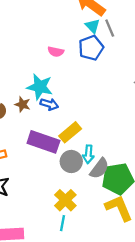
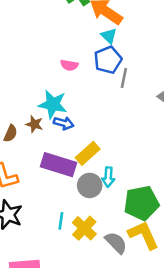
gray line: (110, 28) -> (124, 78), moved, turned 36
gray semicircle: (99, 168) -> (116, 243), moved, turned -80
cyan line: (63, 223) -> (61, 221), moved

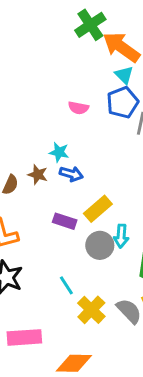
cyan star: (53, 104) -> (59, 152), size x0.6
purple rectangle: (59, 165) -> (65, 221), size x0.6
cyan line: (61, 221) -> (66, 285), turned -42
yellow cross: (84, 228) -> (91, 310), moved

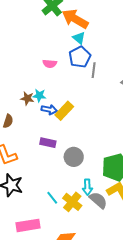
brown star: (38, 175) -> (27, 98), moved
yellow rectangle: (98, 209) -> (64, 111), moved
cyan arrow: (121, 236) -> (87, 187), moved
cyan line: (66, 285) -> (52, 198), moved

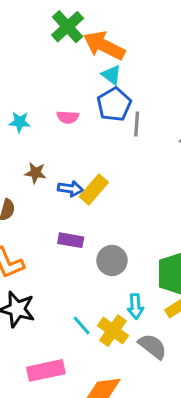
cyan star: (39, 96) -> (20, 122), moved
gray semicircle: (98, 200) -> (153, 346), moved

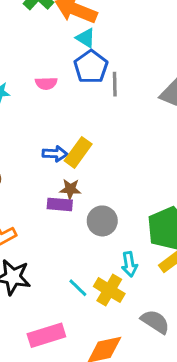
brown star: (36, 173) -> (70, 189), moved
gray semicircle: (153, 346) -> (155, 322), moved

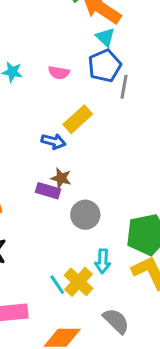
yellow rectangle: (78, 152) -> (78, 119), moved
cyan line: (78, 288) -> (57, 285), moved

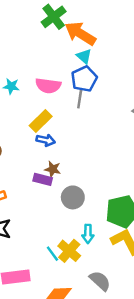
pink semicircle: (59, 73) -> (48, 86), size x1.5
gray line: (124, 87) -> (80, 99), moved
yellow rectangle: (78, 119) -> (41, 121), moved

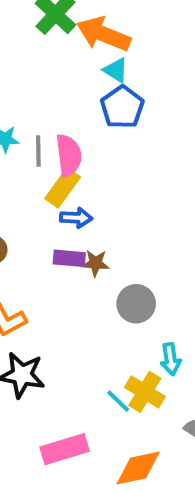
pink semicircle: (48, 86) -> (69, 155), moved, turned -95
gray line: (80, 99) -> (38, 151), moved
purple rectangle: (43, 179) -> (69, 258), moved

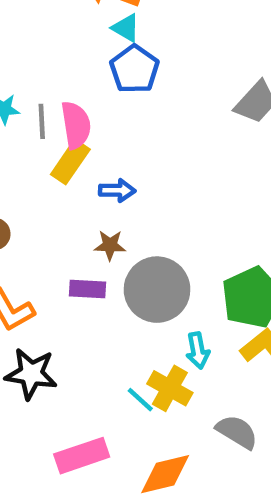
blue arrow: (76, 218) -> (117, 190), moved
purple rectangle: (69, 258) -> (88, 289), moved
gray circle: (136, 304) -> (157, 290), size x1.5

